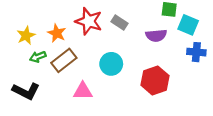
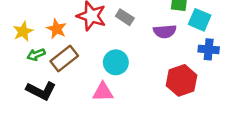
red hexagon: (155, 80) -> (182, 80), moved
black L-shape: (26, 91) -> (41, 91), moved
pink triangle: (83, 91) -> (103, 92), moved

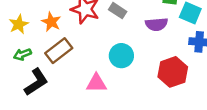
green arrow: (36, 55) -> (22, 54), moved
cyan circle: (116, 62) -> (121, 56), moved
black L-shape: (41, 91) -> (36, 82), turned -60

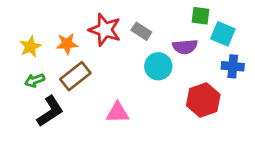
orange star: (51, 22) -> (67, 44), turned -30
cyan circle: (121, 56) -> (158, 66), moved

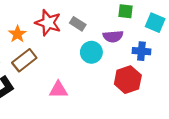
cyan square: (223, 34) -> (155, 23), moved
orange star: (67, 44) -> (17, 34), turned -30
blue cross: (233, 66) -> (141, 51), moved

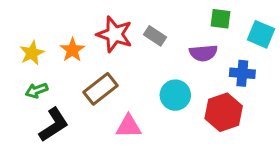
cyan circle: (91, 52) -> (175, 95), moved
brown rectangle: (24, 60) -> (100, 89), moved

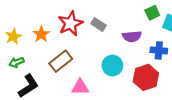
green square: (221, 19) -> (152, 13), moved, turned -32
red star: (114, 34) -> (70, 23), turned 30

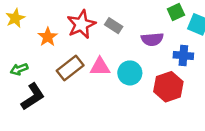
yellow star: (13, 36) -> (15, 18), moved
pink triangle: (80, 87) -> (100, 67), moved

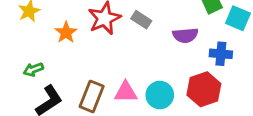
pink triangle: (100, 67) -> (126, 92), moved
brown rectangle: (70, 68) -> (92, 96), moved, turned -30
cyan circle: (130, 73) -> (160, 95), moved

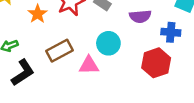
cyan circle: (160, 95) -> (108, 43), moved
brown rectangle: (92, 96) -> (60, 51), moved, turned 40

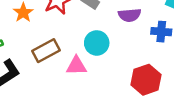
red hexagon: (156, 63) -> (146, 80), moved

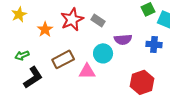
purple semicircle: (130, 15) -> (123, 39), moved

